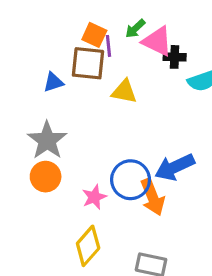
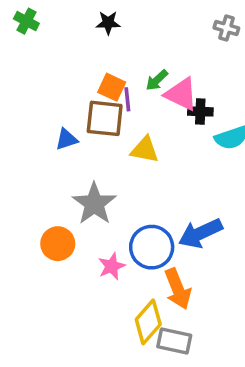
gray star: (47, 140) -> (94, 204), moved
orange arrow: (153, 197) -> (178, 289), moved
yellow diamond: (88, 246) -> (148, 322), moved

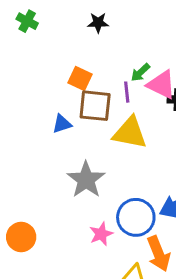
orange square: (112, 87) -> (80, 79), moved
purple line: (127, 99) -> (127, 92), moved
yellow triangle: (145, 150) -> (130, 133), size x1.4
orange circle: (58, 244) -> (21, 237), moved

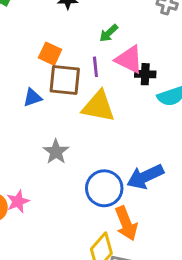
green arrow: (140, 72) -> (109, 33), moved
gray star: (86, 180) -> (56, 152), size x0.7
pink star: (101, 234) -> (18, 201), moved

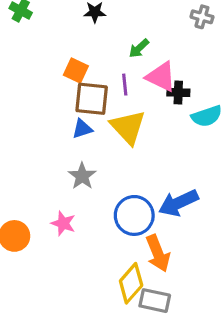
blue triangle: (33, 98) -> (82, 129), moved
yellow triangle: (98, 106) -> (128, 127), turned 36
pink star: (18, 201) -> (63, 223), moved, turned -30

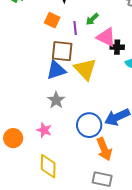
orange square: (76, 70) -> (52, 20), moved
purple line: (125, 85) -> (75, 28), moved
blue triangle: (82, 129) -> (56, 70), size x1.5
yellow diamond: (131, 283) -> (48, 166), moved, turned -40

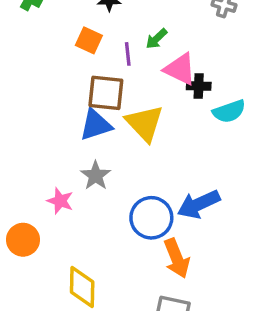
pink star: (44, 130) -> (60, 201), moved

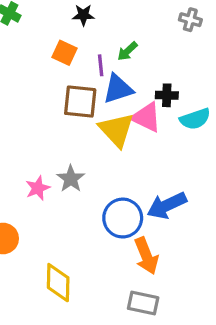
pink triangle: (180, 69) -> (146, 117), moved
blue triangle: (96, 125) -> (118, 89), moved
pink star: (60, 201) -> (38, 188), moved, turned 30

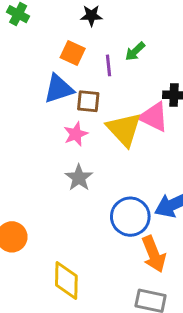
blue triangle: (118, 89) -> (59, 89), moved
brown square: (80, 102) -> (88, 101), size x0.7
pink star: (38, 188) -> (76, 134), moved

